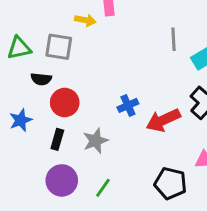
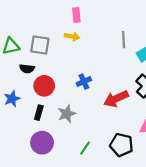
yellow arrow: (85, 20) -> (72, 36), moved
blue cross: (128, 105) -> (84, 82), moved
green line: (103, 188) -> (85, 148), moved

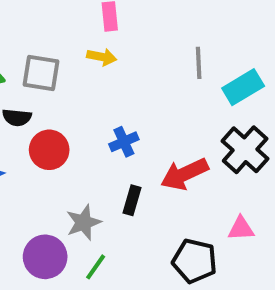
black rectangle: (39, 113) -> (132, 200), moved
gray star: (67, 114) -> (83, 222), moved
green line: (85, 148) -> (96, 267), moved

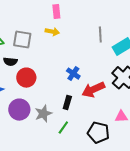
blue cross: (124, 142) -> (73, 74), moved, turned -32
purple circle: (45, 257) -> (19, 110), moved
green line: (96, 267) -> (63, 128), moved

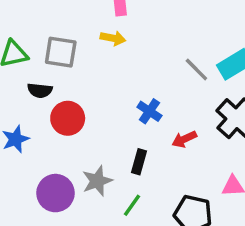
gray line: (100, 35) -> (196, 70), moved, turned -42
red arrow: (93, 90) -> (184, 139), size x0.6
purple circle: (19, 110) -> (56, 193), moved

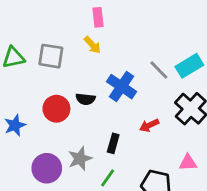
yellow arrow: (113, 38) -> (92, 45), turned 36
black semicircle: (40, 90) -> (86, 99), moved
blue cross: (149, 111) -> (121, 87), moved, size x1.5

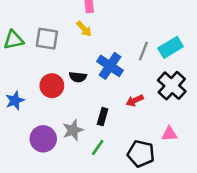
gray line: (159, 70) -> (143, 51), turned 66

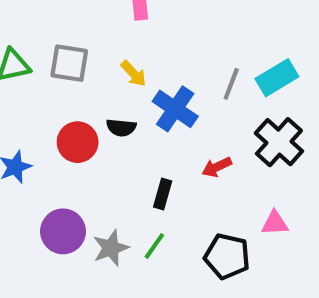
yellow arrow: (84, 29) -> (134, 74), moved
gray star: (73, 130) -> (111, 248), moved

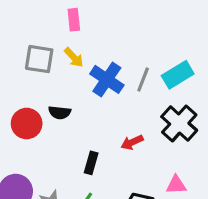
gray square: (69, 63) -> (39, 59), moved
yellow arrow: (134, 74) -> (74, 57), moved
blue cross: (175, 109) -> (107, 79), moved

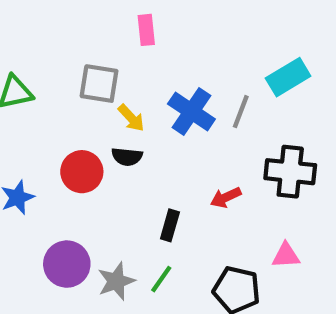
yellow arrow: (74, 57) -> (131, 118), moved
cyan rectangle: (178, 75) -> (288, 77), moved
black cross: (179, 124) -> (290, 172), turned -36

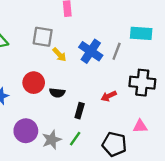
cyan rectangle: (288, 77) -> (141, 33), turned 35
black semicircle: (127, 157) -> (57, 93), moved

